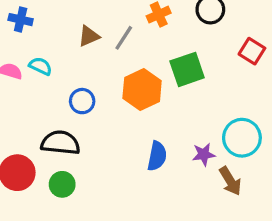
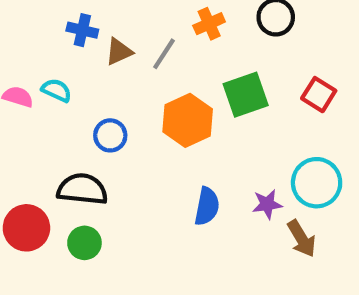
blue cross: (21, 20) -> (82, 30), moved
red square: (252, 51) -> (319, 95), moved

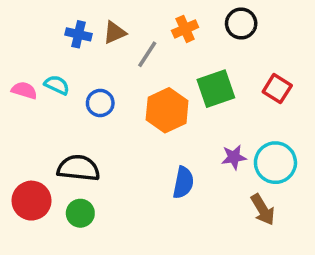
brown triangle: (119, 52) -> (115, 33), moved
blue circle: (110, 135) -> (100, 103), moved
purple star: (267, 204) -> (234, 157), moved

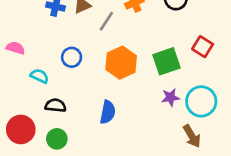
cyan semicircle: (57, 85) -> (39, 76), moved
green square: (216, 89) -> (166, 61), moved
black semicircle: (78, 168) -> (56, 105), size x0.7
blue semicircle: (183, 183) -> (108, 112), moved

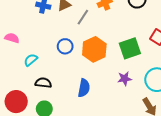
blue circle: (72, 57) -> (65, 46), moved
cyan semicircle: (39, 76) -> (31, 60), turned -64
purple star: (170, 97) -> (125, 79), moved

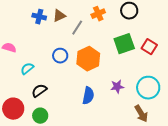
green square: (130, 48) -> (124, 44), moved
black semicircle: (43, 83) -> (39, 91), turned -42
blue semicircle: (84, 88) -> (88, 96), moved

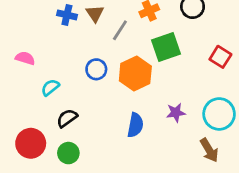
brown triangle: (59, 16) -> (95, 14), turned -40
green square: (124, 44) -> (166, 47), moved

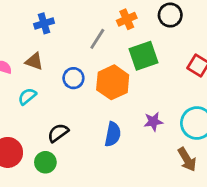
brown triangle: (95, 14) -> (34, 61), moved, turned -36
blue cross: (67, 15) -> (44, 23), turned -30
black semicircle: (67, 118) -> (58, 133), moved

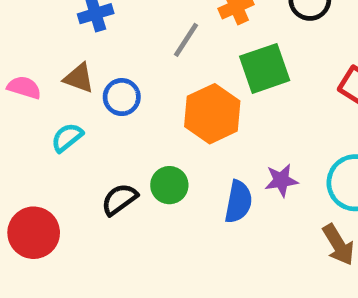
blue circle: (73, 78) -> (122, 97), moved
blue semicircle: (113, 134) -> (238, 202), moved
green circle: (45, 162) -> (169, 185), moved

